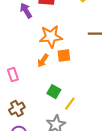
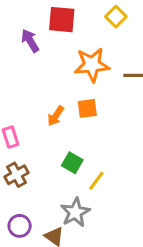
orange star: (51, 37) -> (92, 65), moved
brown cross: (17, 109) -> (17, 175), moved

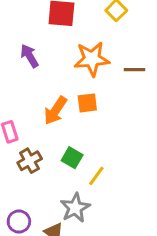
purple arrow: (30, 41) -> (30, 56), moved
orange arrow: (56, 116) -> (55, 111), size x1.4
brown cross: (17, 175) -> (30, 161), moved

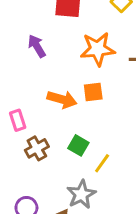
orange arrow: (55, 111) -> (62, 99), turned -108

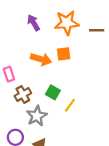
purple arrow: (37, 46) -> (34, 23), moved
gray star: (81, 194) -> (37, 116), moved

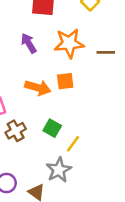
gray star: (37, 116) -> (59, 170), moved

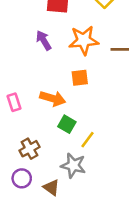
orange arrow: (38, 88) -> (53, 98), moved
brown cross: (16, 131) -> (29, 149), moved
gray star: (59, 170) -> (73, 165), turned -30

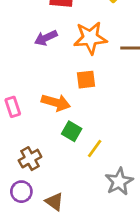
purple arrow: (44, 40) -> (46, 38), turned -84
gray star: (73, 165) -> (119, 182), moved, turned 30

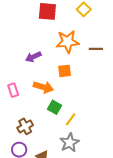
purple arrow: (46, 38) -> (33, 57), moved
gray star: (119, 182) -> (70, 143), moved

